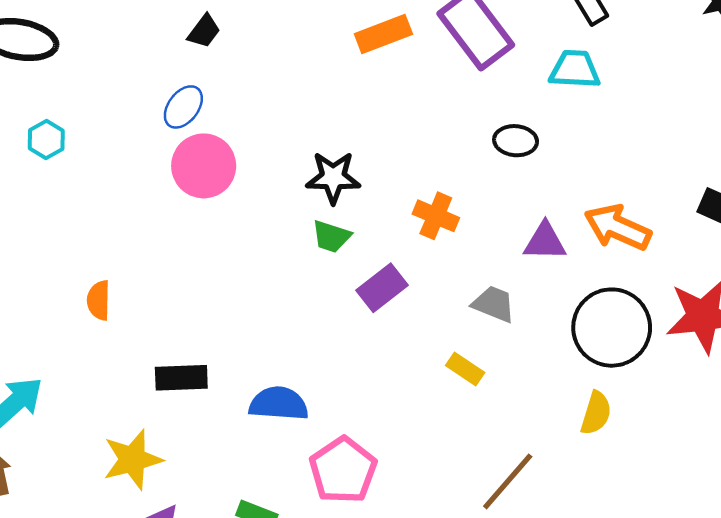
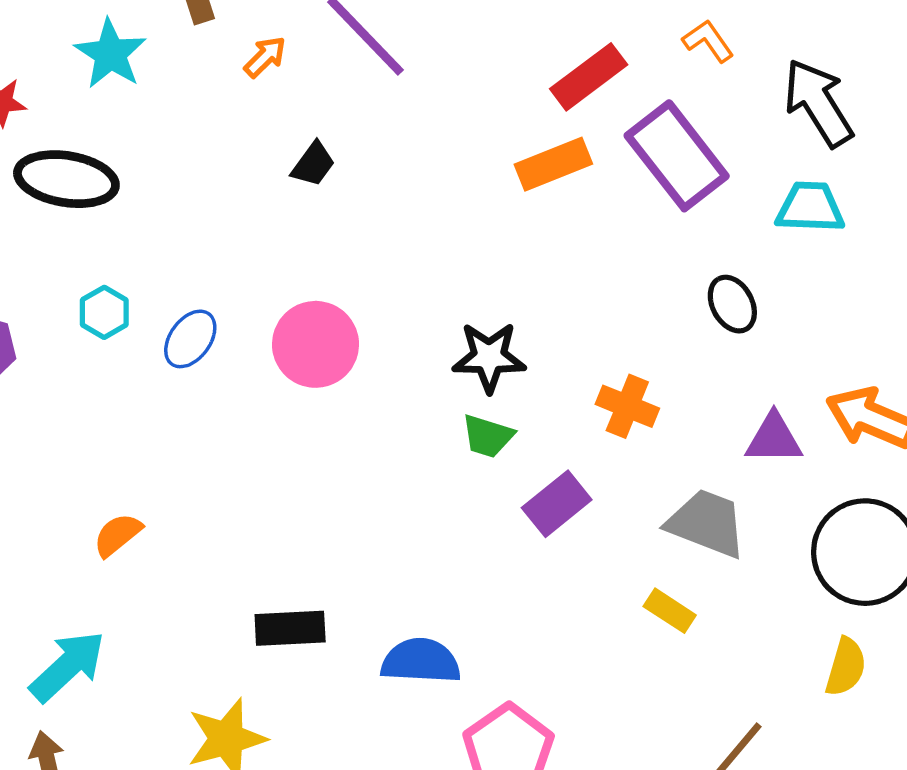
blue ellipse: (183, 107) -> (190, 339), moved
black ellipse: (516, 141) -> (732, 304), turned 57
orange semicircle: (99, 300) -> (118, 535), moved, turned 51
gray trapezoid: (494, 304) -> (707, 523), size x1.4

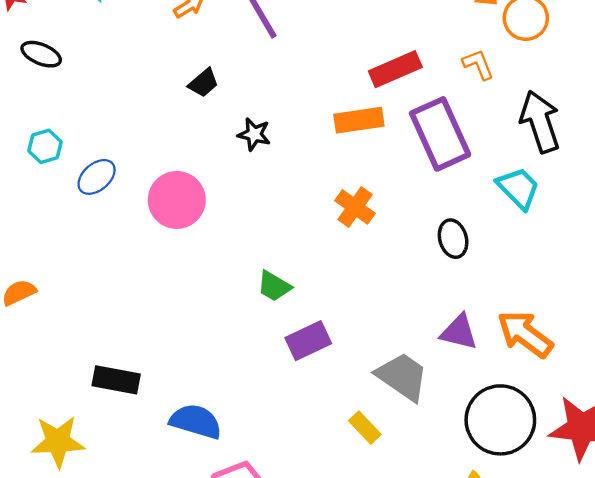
black ellipse: (66, 179) -> (41, 54), size x0.6
cyan trapezoid: (810, 207) -> (518, 188), turned 30
black star: (489, 357) -> (254, 134), moved, size x0.7
orange cross: (627, 406) -> (355, 207), moved

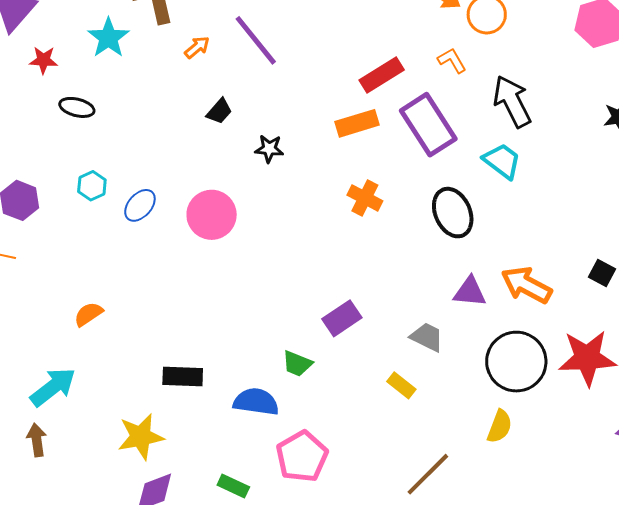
black ellipse: (453, 239) -> (453, 213), size x1.5
green trapezoid: (274, 286) -> (297, 364), moved
gray trapezoid: (402, 377) -> (427, 337), size x0.7

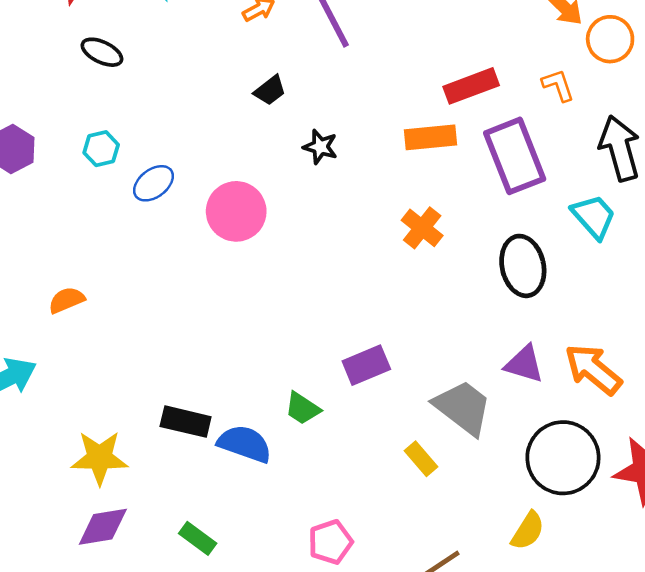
gray trapezoid: (427, 337) -> (463, 407), size x1.5
black rectangle: (183, 376) -> (186, 422), moved
pink pentagon: (302, 457) -> (330, 542), moved, size x0.7

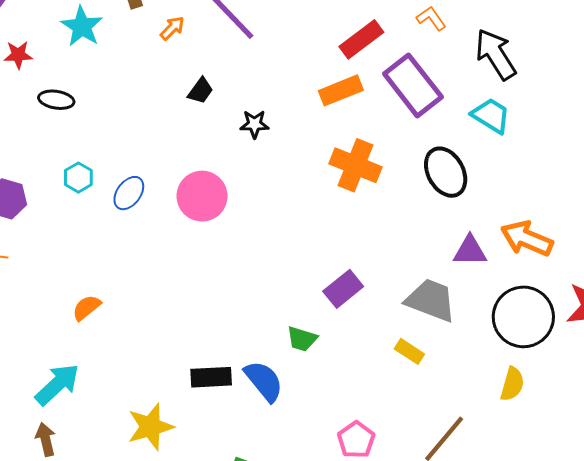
orange cross: (422, 228) -> (355, 165), size x1.4
blue semicircle: (245, 444) -> (264, 381), turned 48

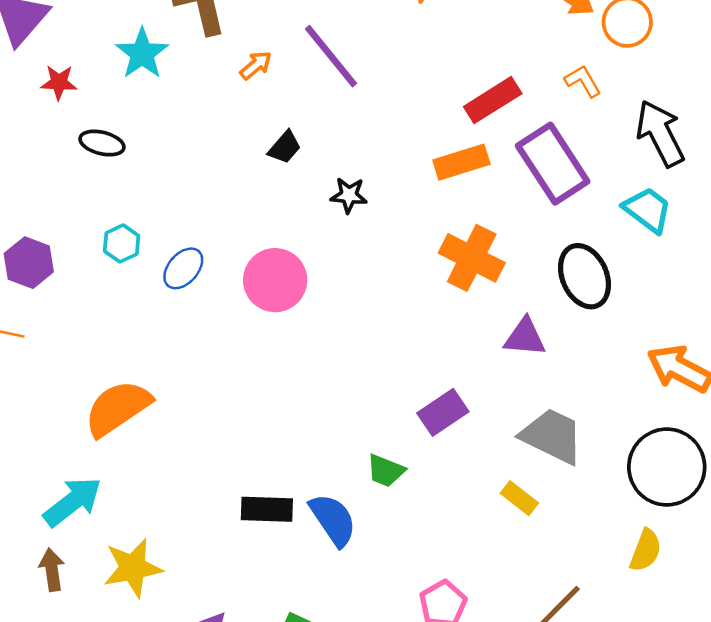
purple triangle: (470, 251) -> (525, 337), moved
orange semicircle: (87, 308) -> (118, 408), size x1.8
yellow star: (150, 427) -> (133, 568), moved

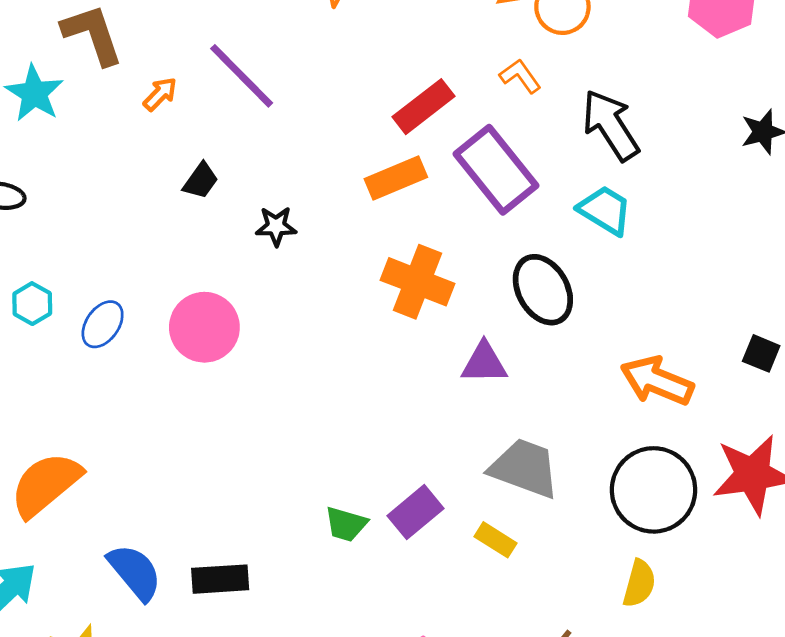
purple rectangle: (443, 412) -> (416, 512), moved
blue semicircle: (333, 520) -> (135, 572), moved

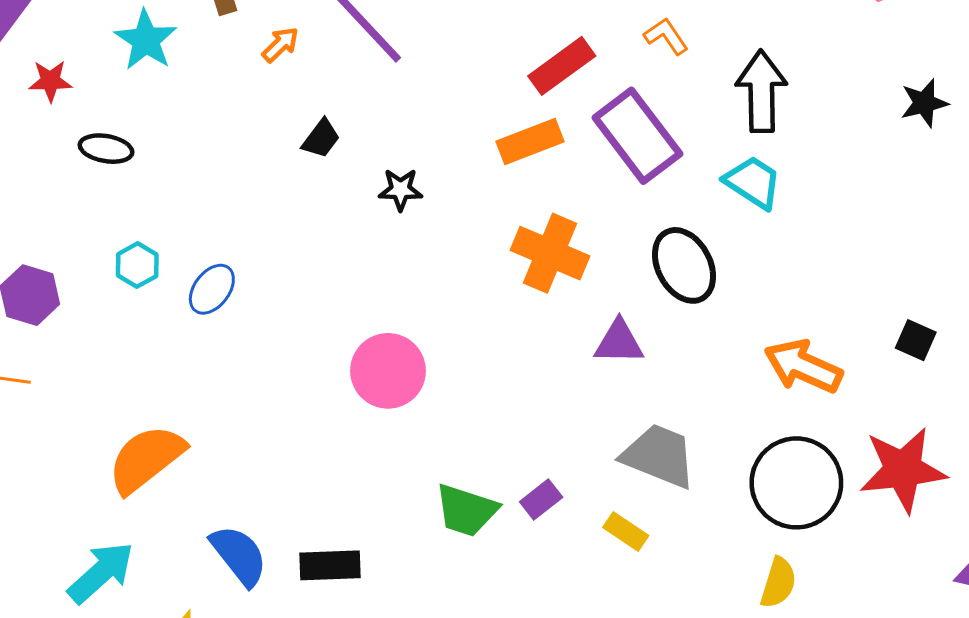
black arrow: (611, 125) -> (761, 91), turned 30
pink circle: (204, 327) -> (388, 371), moved
purple rectangle: (416, 512) -> (541, 499), size x0.7
green trapezoid: (346, 524) -> (466, 510), size x1.4

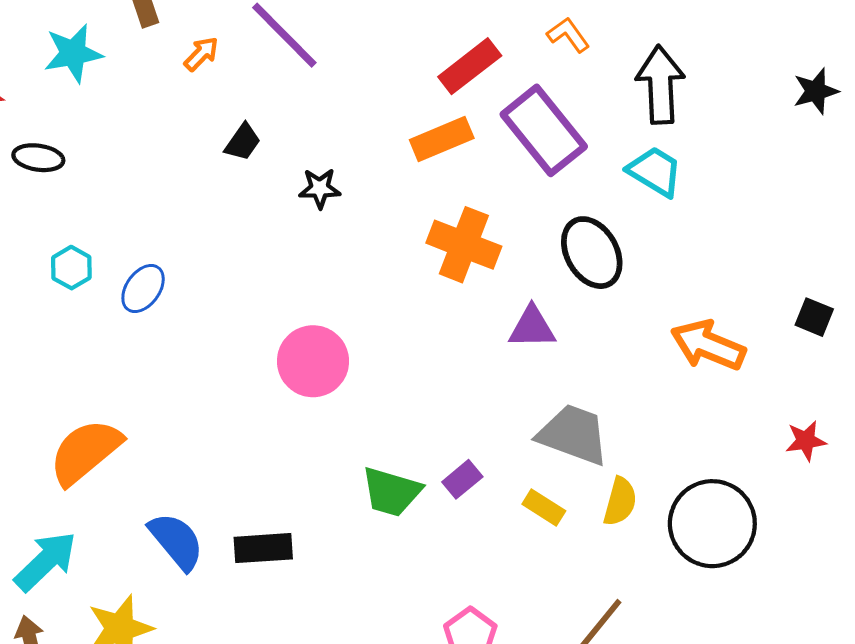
cyan star: (146, 40) -> (73, 53), turned 30
red star: (903, 470) -> (806, 441), size x0.5
black circle: (796, 483) -> (712, 524), moved
yellow semicircle: (778, 583) -> (620, 502), moved

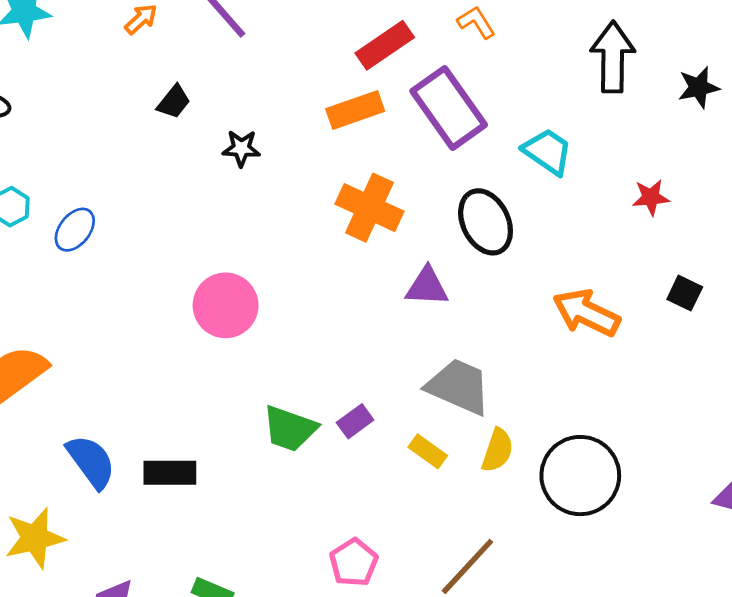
black arrow: (660, 85) -> (613, 57), moved
red star: (806, 441) -> (651, 197), moved

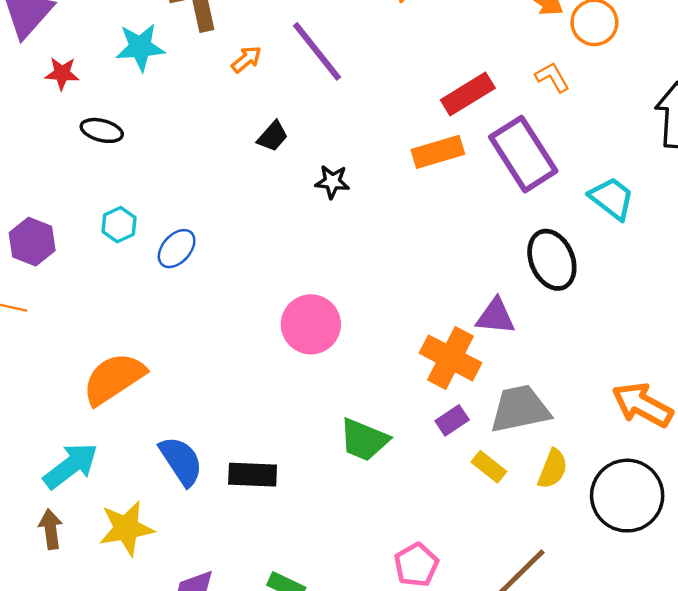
orange cross: (369, 208) -> (450, 358), moved
orange arrow: (586, 313) -> (642, 405), moved
gray trapezoid: (459, 387) -> (520, 409), turned -38
purple rectangle: (355, 421) -> (452, 420), moved

